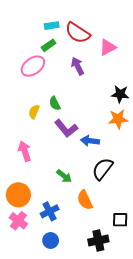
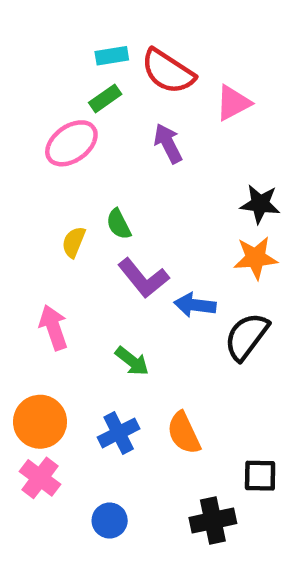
black semicircle: (103, 169) -> (247, 336), moved
green arrow: (64, 176) -> (132, 361), moved
blue cross: (50, 211) -> (119, 433), moved

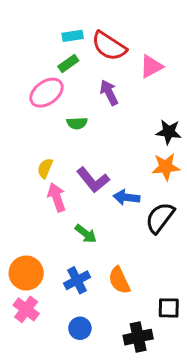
green semicircle: (119, 224) -> (77, 123), moved, turned -66
yellow semicircle: (74, 242) -> (45, 168), moved
pink arrow: (53, 327) -> (57, 197), moved
blue circle: (110, 521) -> (80, 328), moved

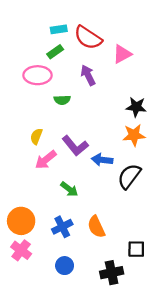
pink ellipse: (46, 93) -> (38, 75), turned 36
pink arrow: (57, 197) -> (46, 160), turned -110

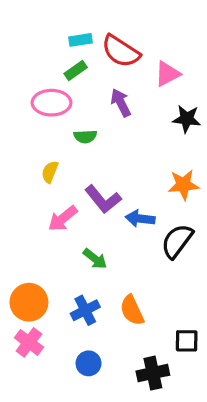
black star: (136, 107) -> (187, 119), moved
yellow semicircle: (36, 136) -> (50, 172), moved

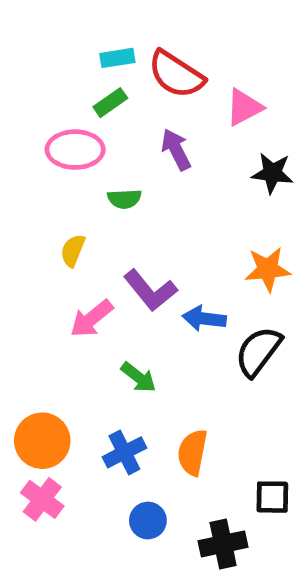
orange semicircle: (132, 310) -> (193, 452), turned 36
blue circle: (89, 363) -> (148, 521), moved

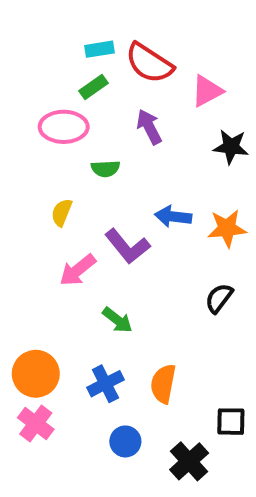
blue arrow: (204, 319) -> (173, 216), moved
black semicircle: (258, 351) -> (219, 298), size x0.7
black cross: (223, 544) -> (189, 461), turned -30

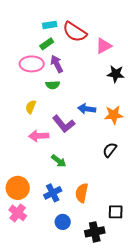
purple arrow: (149, 127) -> (57, 64), moved
pink arrow: (78, 270) -> (39, 136), turned 36
black cross: (189, 461) -> (95, 232), turned 30

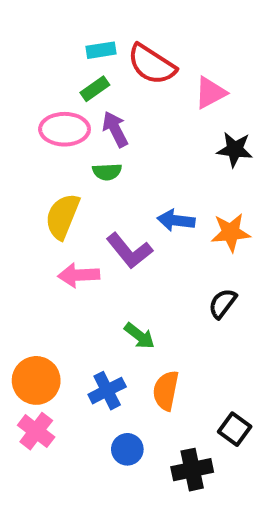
yellow semicircle: (31, 107) -> (62, 216), size x1.6
green arrow: (59, 161) -> (139, 336), moved
black square: (116, 212) -> (235, 429), turned 35

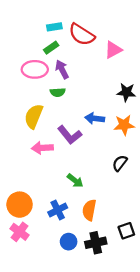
black star: (235, 149) -> (126, 92), moved
black square: (235, 429) -> (126, 231), turned 35
black cross: (192, 470) -> (96, 243), moved

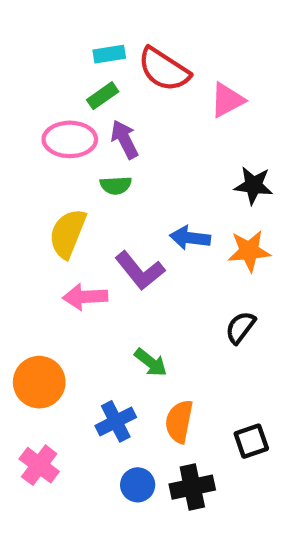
orange circle: (20, 205) -> (39, 382), moved
black square: (126, 231) -> (251, 441), moved

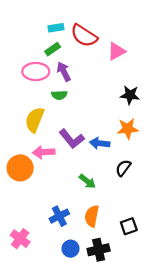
blue arrow: (190, 238) -> (100, 143), moved
green arrow: (151, 362) -> (87, 181), moved
orange circle: (39, 382) -> (20, 168), moved

